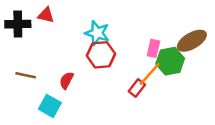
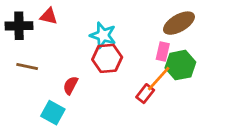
brown ellipse: (192, 41) -> (179, 23), moved
brown line: (26, 75) -> (27, 66), moved

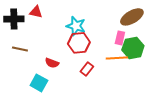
orange line: (159, 79) -> (117, 58), turned 45
red semicircle: (71, 85) -> (52, 63), turned -96
red rectangle: (145, 94) -> (87, 69), moved

